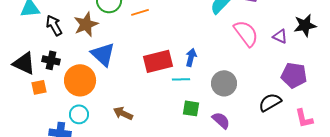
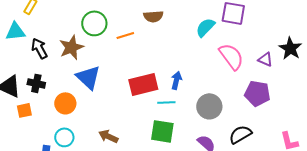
black star: (305, 25) -> (290, 48), turned -30
purple pentagon: (294, 75) -> (257, 93), moved
orange circle: (80, 80) -> (65, 103), size x0.7
black semicircle: (270, 102) -> (240, 134), moved
green square: (191, 108) -> (162, 131), moved, size x1.4

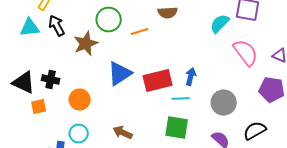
black arrow: (39, 48) -> (57, 26), moved
blue triangle: (88, 77) -> (120, 74), moved, turned 44

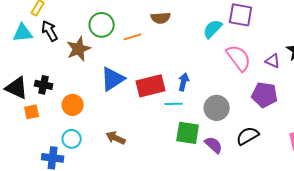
green square: (177, 128) -> (188, 133), moved

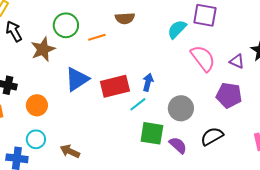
cyan line: (174, 104) -> (138, 104), turned -36
brown arrow: (116, 138) -> (70, 151), moved

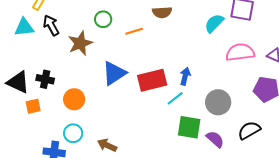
green circle: (66, 25) -> (103, 19), size x0.7
pink semicircle: (203, 58) -> (240, 52), turned -60

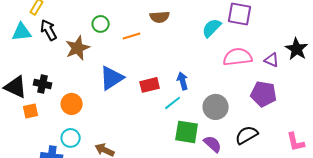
blue arrow: (185, 76) -> (183, 81), turned -30
red rectangle: (152, 80) -> (150, 85), size x0.7

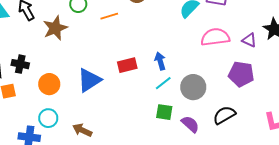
blue triangle: (112, 78) -> (89, 80), moved
cyan line: (173, 103) -> (163, 83), moved
green square: (187, 132) -> (164, 112), size x0.7

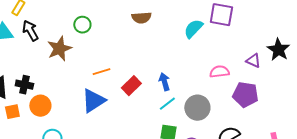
orange line: (109, 16) -> (101, 72), moved
pink semicircle: (215, 37) -> (219, 72), moved, size x0.7
red rectangle: (127, 65) -> (131, 86), turned -30
orange circle: (49, 84) -> (40, 106), moved

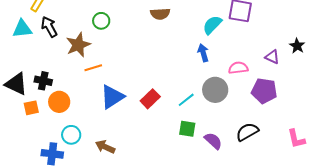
black star: (278, 50) -> (297, 46), size x0.7
orange line: (101, 72) -> (93, 68), moved
blue arrow: (164, 82) -> (203, 53), moved
red rectangle: (131, 86) -> (150, 99), moved
gray circle: (197, 108) -> (215, 90), moved

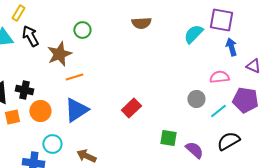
blue arrow: (203, 53) -> (231, 47), moved
gray circle: (215, 90) -> (196, 99), size x0.7
blue triangle: (112, 97) -> (76, 110), moved
cyan line: (186, 100) -> (218, 111), moved

